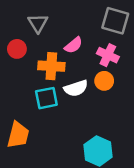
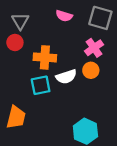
gray triangle: (38, 23) -> (20, 21), moved
pink semicircle: (73, 45) -> (64, 16), moved, turned 56
pink cross: (108, 55) -> (94, 48), turned 30

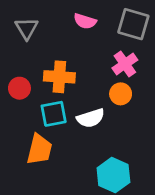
red circle: (15, 42) -> (19, 88), moved
white semicircle: (66, 77) -> (91, 118), moved
orange trapezoid: (16, 117) -> (39, 149), moved

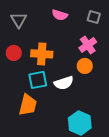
gray square: (133, 24) -> (94, 17), size x0.6
red circle: (19, 88) -> (14, 53), moved

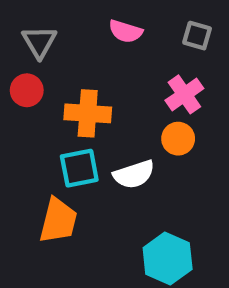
red circle: (14, 53) -> (27, 90), moved

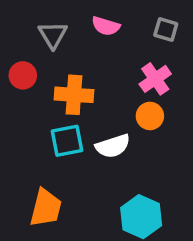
gray triangle: (39, 42) -> (53, 35), moved
orange trapezoid: (58, 221) -> (46, 208), moved

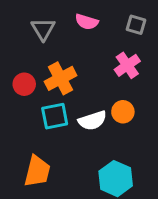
red circle: (23, 75) -> (24, 84), moved
orange cross: (74, 95) -> (60, 78), turned -32
orange circle: (150, 116) -> (123, 112), moved

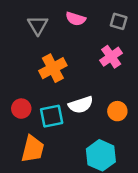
red circle: (24, 84) -> (21, 109), moved
orange circle: (123, 112) -> (117, 111), moved
cyan square: (55, 116) -> (52, 116), moved

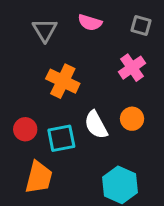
orange cross: (53, 68) -> (63, 81), turned -36
white semicircle: (81, 105) -> (96, 125), turned 80
orange circle: (117, 111) -> (132, 119), moved

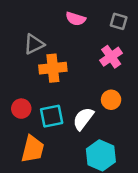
gray triangle: (45, 30) -> (34, 44), moved, turned 35
orange cross: (63, 81) -> (53, 68), turned -32
white semicircle: (96, 125) -> (83, 119), moved, turned 65

